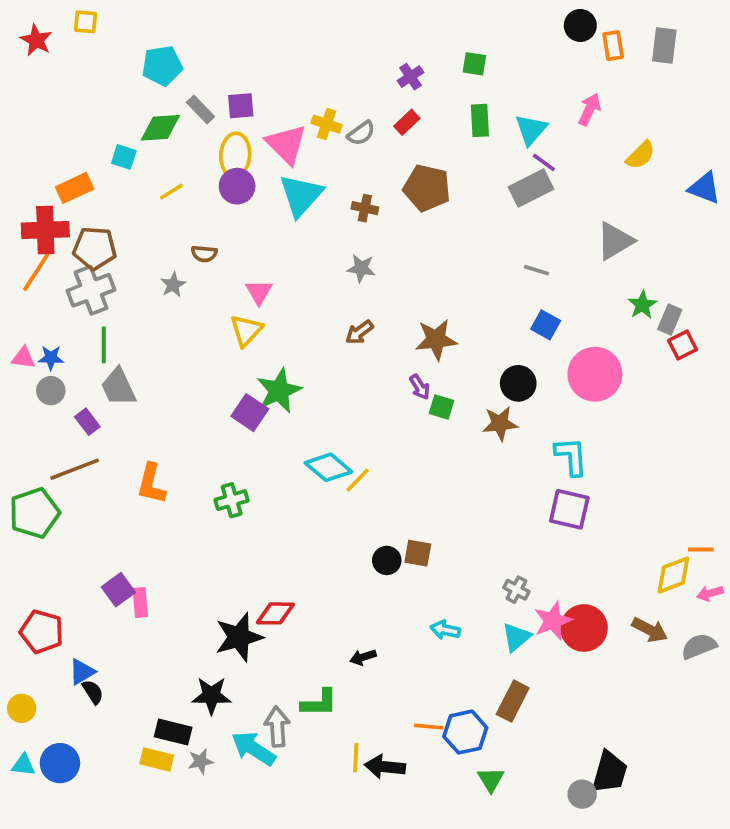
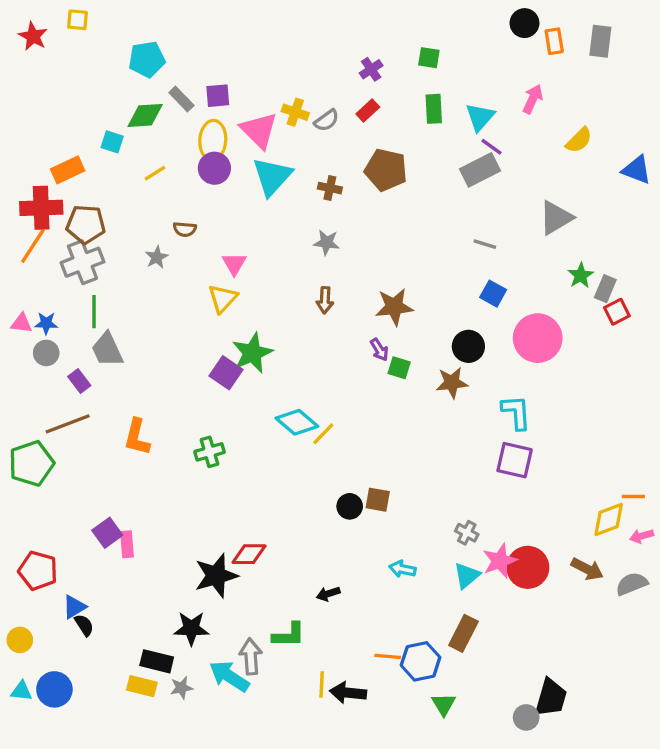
brown arrow: (359, 332) -> (325, 300), turned -50

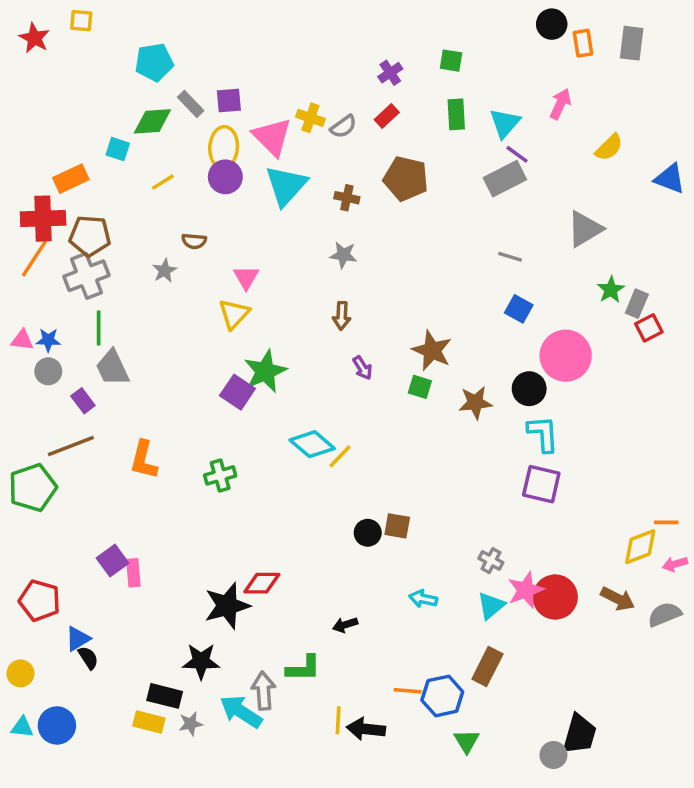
brown star: (394, 307) -> (432, 350), moved, turned 30
black circle: (468, 346) -> (529, 389), moved
purple arrow: (379, 350) -> (362, 368), moved

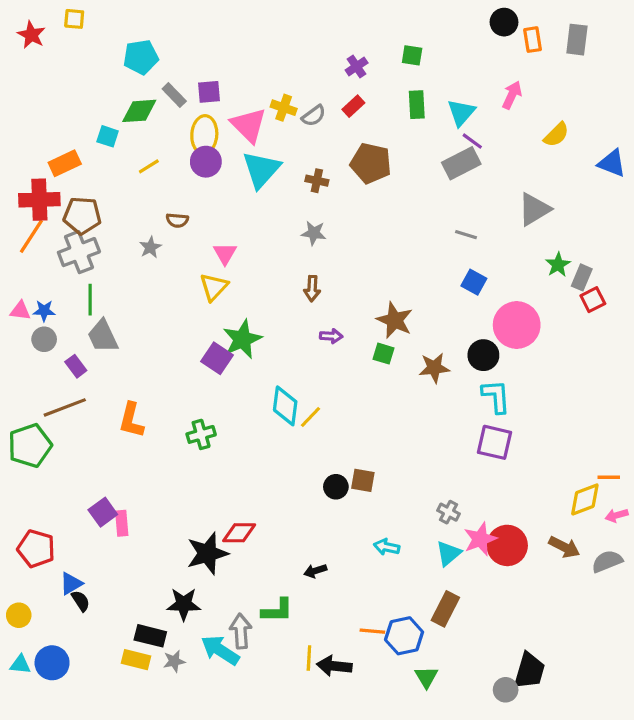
purple arrow: (362, 368) -> (331, 336), turned -55
cyan diamond: (312, 444) -> (285, 406), turned 57

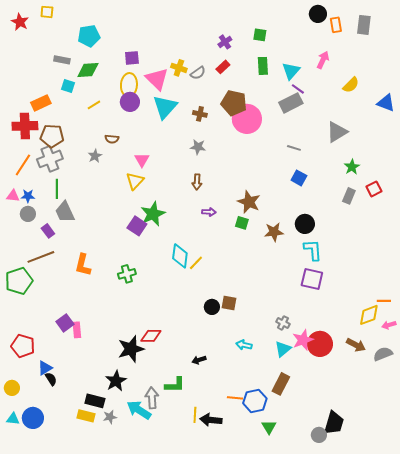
gray rectangle: (174, 95) -> (62, 60), moved, turned -35
orange line: (31, 236) -> (23, 165), moved
gray rectangle: (582, 277) -> (349, 196), moved
pink circle: (517, 325) -> (247, 119), moved
black star: (184, 604) -> (116, 381), turned -30

